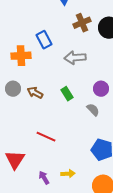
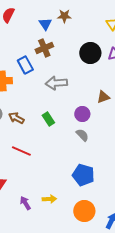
brown cross: (82, 23) -> (44, 48), moved
gray semicircle: (93, 110) -> (82, 135), moved
red line: (46, 137) -> (21, 151), moved

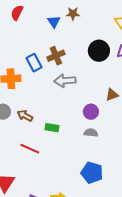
brown cross: (44, 48) -> (56, 56), moved
green rectangle: (48, 119) -> (52, 128), moved, turned -48
gray semicircle: (82, 135) -> (91, 133), turned -40

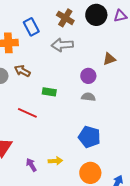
brown cross: (56, 56) -> (65, 18), moved, turned -36
brown arrow: (25, 116) -> (22, 71), moved

